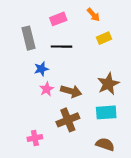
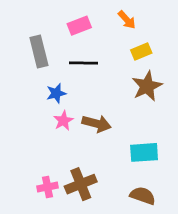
brown star: (108, 84) -> (147, 86), moved
brown cross: (68, 120) -> (81, 184), moved

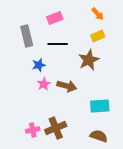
orange arrow: (127, 20) -> (98, 14), moved
brown star: (147, 86) -> (89, 60), moved

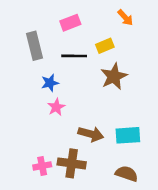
yellow rectangle: (98, 36) -> (105, 46), moved
brown arrow: (67, 86) -> (91, 134), moved
brown cross: (56, 128) -> (72, 163), turned 30

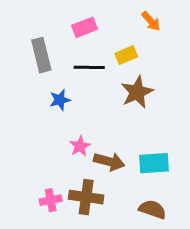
pink star: (56, 107) -> (80, 146), moved

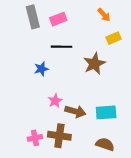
gray rectangle: (41, 55) -> (33, 17), moved
yellow rectangle: (126, 55) -> (114, 38), moved

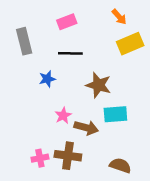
gray rectangle: (33, 17) -> (24, 41), moved
yellow rectangle: (114, 38) -> (130, 44), size x1.5
brown star: (94, 64) -> (98, 85), moved, turned -30
cyan rectangle: (106, 112) -> (115, 114), moved

